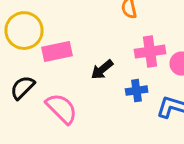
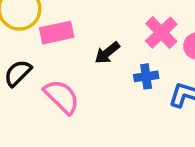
pink cross: (150, 52) -> (161, 33), turned -36

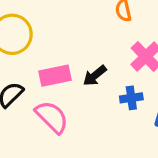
pink rectangle: (57, 33) -> (55, 76), moved

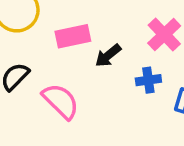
pink rectangle: (55, 76) -> (73, 36), moved

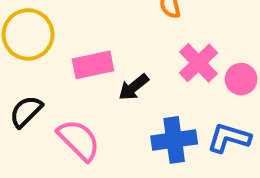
blue cross: (148, 80) -> (174, 140), moved, size x1.5

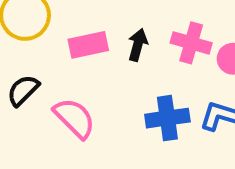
pink cross: (198, 63) -> (191, 43), turned -30
black arrow: (134, 87) -> (138, 45), moved, turned 144

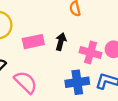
pink cross: (191, 43) -> (90, 53), moved

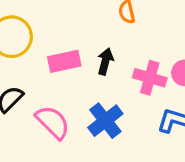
blue cross: (77, 82) -> (105, 121), moved, turned -30

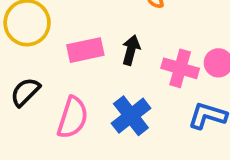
pink semicircle: (53, 122) -> (73, 118), turned 63

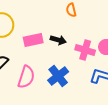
black arrow: (131, 50) -> (58, 40), turned 91

